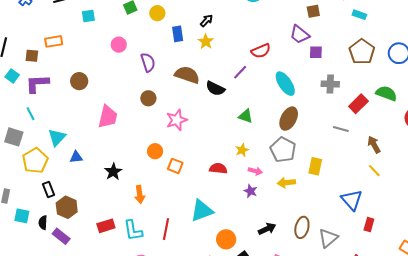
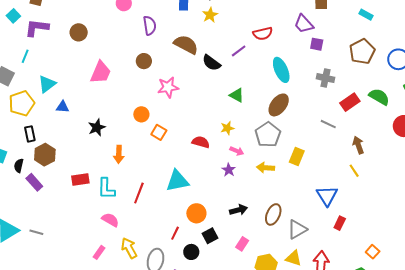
cyan line: (31, 114) -> (25, 56), turned 40

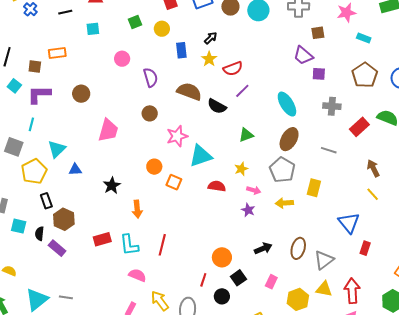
red semicircle: (263, 34) -> (233, 69), moved
green triangle: (237, 95) -> (246, 135), turned -42
gray line: (328, 124) -> (329, 150), moved
cyan triangle: (177, 181) -> (201, 156), moved

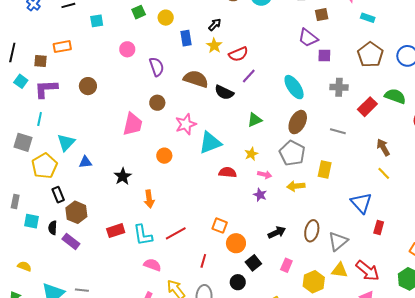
pink trapezoid: (108, 130) -> (133, 124), moved
orange square: (174, 182) -> (220, 226), moved
red line: (162, 245) -> (176, 233), turned 50
red line: (203, 280) -> (203, 261), moved
red arrow: (352, 291) -> (368, 271), turned 135

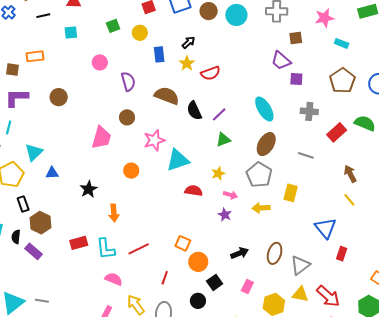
purple line: (249, 76) -> (219, 114), moved
black semicircle: (224, 92) -> (194, 111), turned 36

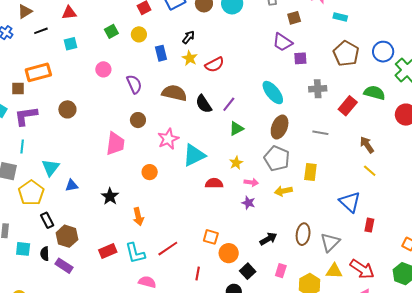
orange rectangle: (35, 56) -> (38, 72), size x1.4

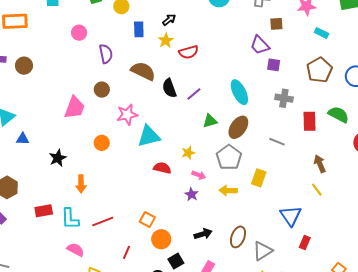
red rectangle: (348, 106) -> (310, 121), turned -54
brown circle: (67, 109) -> (24, 66), moved
green triangle: (236, 129) -> (210, 121), moved

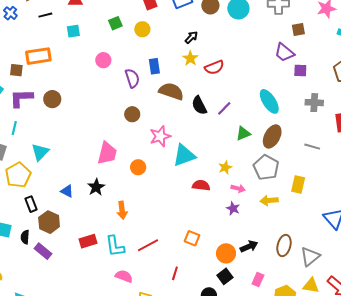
blue rectangle: (139, 29) -> (154, 66), moved
pink trapezoid: (75, 108) -> (107, 153), moved
blue triangle: (23, 139) -> (67, 191), moved, turned 32
orange circle: (161, 239) -> (226, 253), moved

